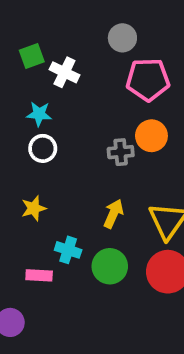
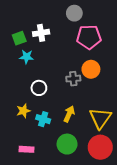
green square: (32, 56) -> (19, 38), moved
white cross: (64, 72) -> (41, 33), turned -35
white circle: (43, 148) -> (39, 88), moved
cyan cross: (68, 250) -> (43, 119), moved

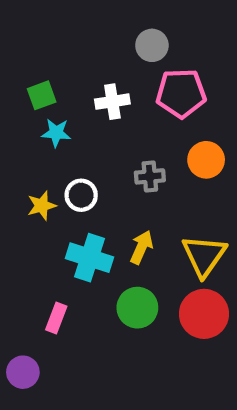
white cross: (41, 33) -> (112, 102), moved
orange circle: (91, 69) -> (206, 160), moved
yellow star: (23, 111) -> (42, 206), moved
cyan cross: (43, 119) -> (90, 258), size x1.5
pink rectangle: (27, 149) -> (56, 318), turned -72

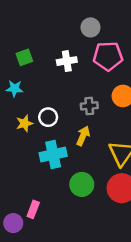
cyan star: (56, 133) -> (14, 88), moved
yellow arrow: (142, 247) -> (83, 136), moved
cyan cross: (90, 258) -> (53, 155), turned -30
pink rectangle: (56, 318) -> (33, 209), moved

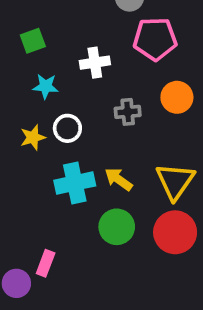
white cross: (67, 61) -> (95, 63), moved
cyan star: (14, 88) -> (46, 86), moved
yellow arrow: (83, 136) -> (119, 179), moved, turned -78

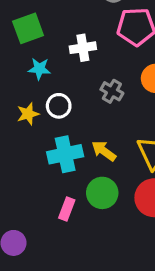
green square: (33, 41) -> (28, 28), size x1.4
gray cross: (128, 112) -> (112, 91), turned 35
pink rectangle: (46, 263) -> (67, 209), moved

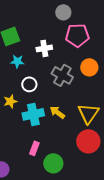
gray cross: (112, 91) -> (62, 75), size x1.5
yellow star: (28, 114) -> (10, 101), moved
green circle: (102, 193) -> (53, 163), moved

